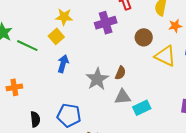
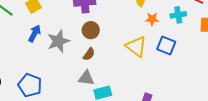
brown circle: (144, 37) -> (91, 30), moved
gray star: (97, 79) -> (58, 41), moved

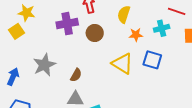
brown circle: (91, 30) -> (95, 33), moved
blue arrow: (35, 33) -> (13, 77), moved

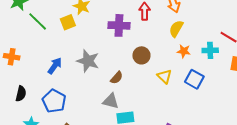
brown circle: (95, 33) -> (141, 55), moved
yellow triangle: (122, 63) -> (164, 76), size x0.7
gray star: (44, 65) -> (88, 61), turned 30

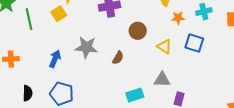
green line: (38, 21) -> (29, 19), turned 45
gray triangle: (111, 101) -> (162, 80), moved

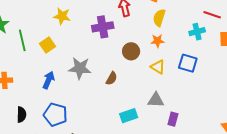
yellow square: (59, 14) -> (48, 45), moved
orange star: (178, 18) -> (157, 41), moved

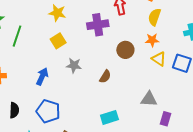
green line: (22, 40) -> (17, 36), turned 30
yellow square: (48, 45) -> (58, 41), moved
yellow triangle: (158, 67) -> (159, 59), moved
gray star: (80, 68) -> (74, 65), size x0.7
cyan rectangle: (129, 116) -> (109, 117), moved

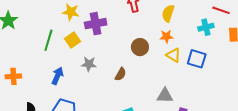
purple cross: (98, 25) -> (96, 24), moved
green line: (17, 36) -> (48, 40), moved

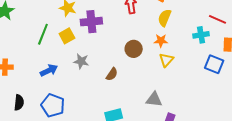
yellow triangle: (173, 55) -> (166, 60), turned 35
blue square: (197, 59) -> (214, 64), moved
blue arrow: (57, 76) -> (49, 70), turned 36

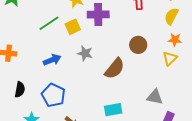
green line: (43, 34) -> (49, 23), turned 30
orange star: (161, 41) -> (175, 40), moved
brown semicircle: (112, 74) -> (115, 69), size x1.6

